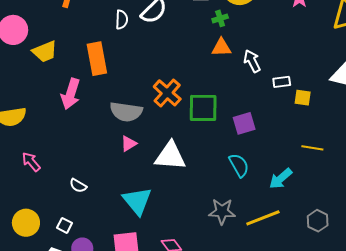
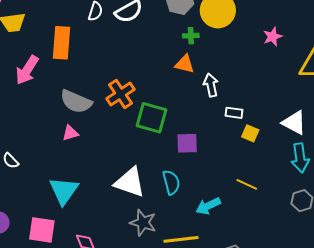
white triangle: (170, 156) -> (130, 182), moved

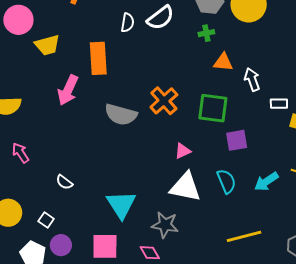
green cross: (191, 36) -> (206, 33), moved
green square: (151, 118) -> (213, 108), moved
pink triangle: (70, 133) -> (183, 151), moved
cyan arrow: (208, 206) -> (266, 182), moved
gray star: (143, 223) -> (165, 225), moved

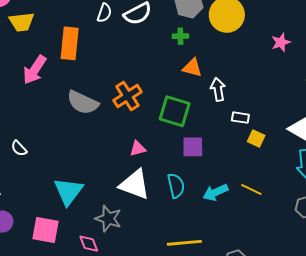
white semicircle: (64, 182) -> (19, 148), moved

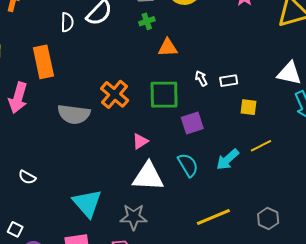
white arrow: (218, 89) -> (201, 78), moved, size x0.7
yellow square: (256, 139) -> (249, 107), moved
yellow line: (251, 189) -> (261, 146), turned -35

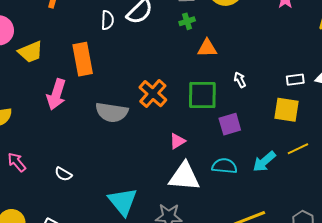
white rectangle: (229, 81) -> (295, 80), moved
yellow square: (249, 107) -> (287, 110), size x1.5
cyan semicircle: (188, 165) -> (224, 166), turned -55

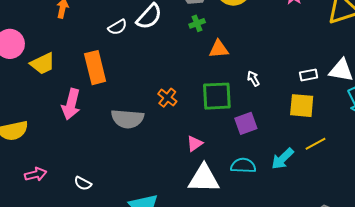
white semicircle: (107, 20) -> (117, 27), turned 60
orange cross: (153, 94) -> (167, 98), size x0.7
pink arrow: (17, 162) -> (36, 174), turned 120

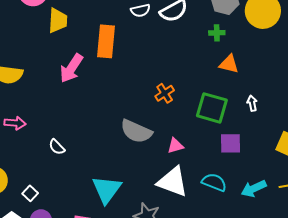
yellow trapezoid: (43, 64) -> (58, 20), turned -80
gray semicircle: (127, 119) -> (136, 131), moved

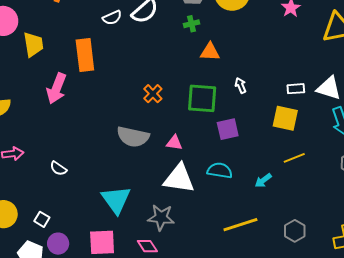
pink triangle: (175, 146) -> (174, 143), turned 36
cyan arrow: (254, 189) -> (263, 180), moved, size x0.7

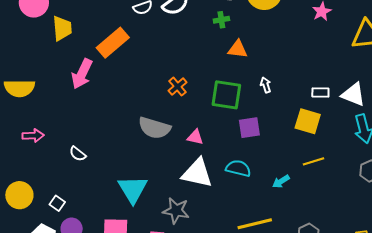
orange rectangle: (85, 55) -> (113, 43), turned 52

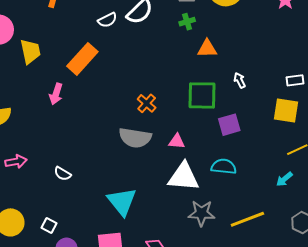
pink arrow: (82, 74) -> (56, 94), size x0.7
orange cross: (178, 87) -> (147, 103), moved
cyan arrow: (281, 181) -> (284, 179), moved
gray star: (176, 211) -> (202, 213), moved

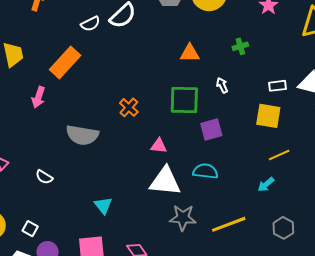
green cross: (187, 22) -> (240, 46), moved
gray semicircle: (135, 138) -> (82, 135), moved
cyan triangle: (122, 202) -> (103, 205), size x0.6

